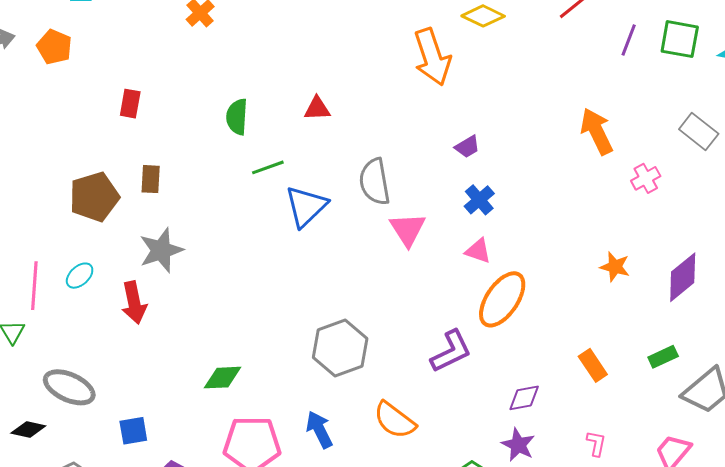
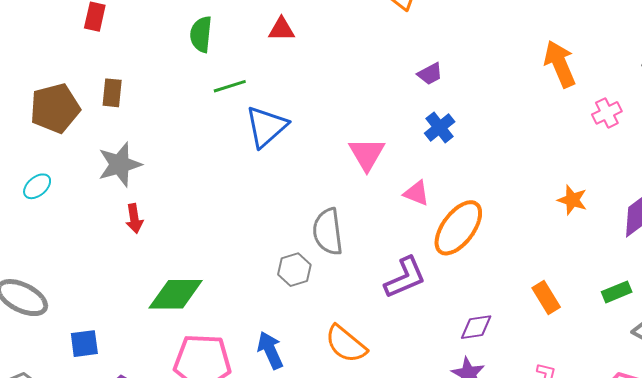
gray semicircle: (375, 182) -> (328, 232), moved
pink triangle: (478, 251) -> (416, 193), moved
red arrow: (134, 303) -> (134, 218), moved, size x0.7
gray hexagon: (340, 348) -> (294, 270), size x0.6
green diamond: (222, 378) -> (176, 294), size x1.4

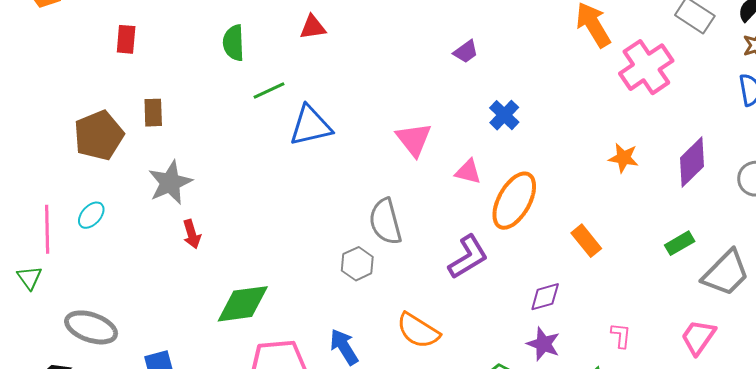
pink cross: (607, 113) -> (646, 67), size x1.8
blue triangle: (266, 127) -> (311, 126), turned 36
blue cross: (440, 127) -> (504, 115), moved
orange rectangle: (546, 297) -> (586, 241), moved

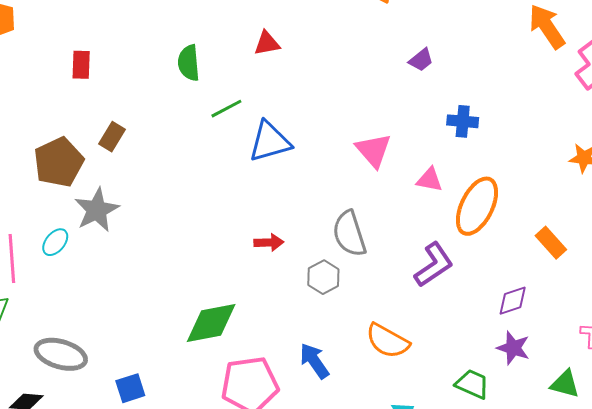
brown rectangle: (153, 113) -> (112, 137), turned 36
blue cross: (504, 115) -> (463, 121), turned -36
gray star: (170, 183) -> (97, 210), moved
red arrow: (192, 234) -> (269, 242), moved, turned -72

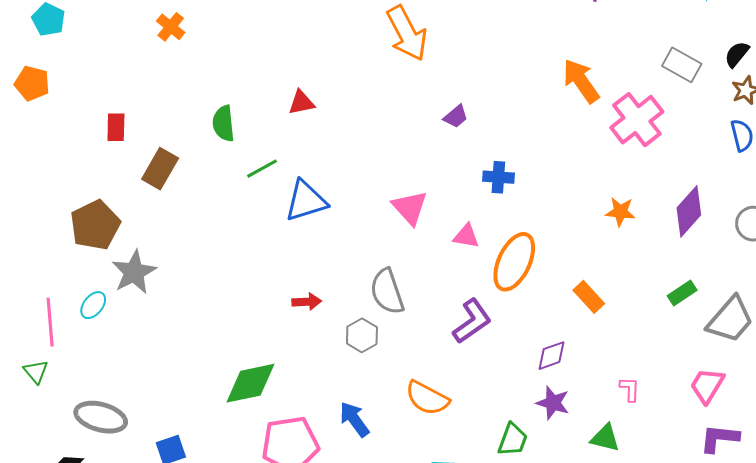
brown rectangle: (112, 137) -> (160, 169), moved, size x1.4
green trapezoid: (472, 384) -> (513, 440), turned 87

